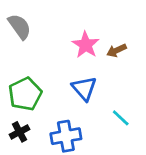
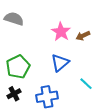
gray semicircle: (20, 26) -> (14, 19), turned -36
blue triangle: (84, 88) -> (60, 63), turned 30

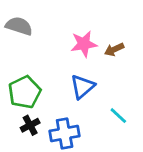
pink star: (61, 32) -> (84, 44), turned 30
black cross: (14, 94) -> (30, 125), moved

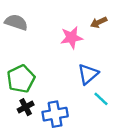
brown arrow: (114, 49) -> (99, 22), moved
blue triangle: (82, 87) -> (88, 74), moved

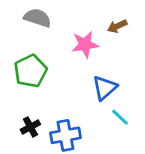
gray semicircle: (16, 22) -> (37, 18), moved
green pentagon: (21, 79) -> (30, 71), moved

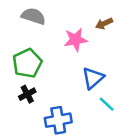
black cross: (30, 127) -> (27, 94), moved

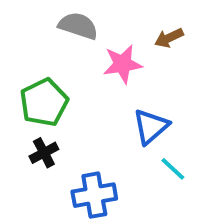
gray semicircle: (33, 16) -> (78, 26), moved

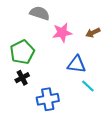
brown arrow: (169, 38) -> (93, 33), moved
blue triangle: (151, 127) -> (77, 64), turned 48

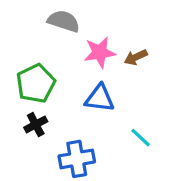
brown arrow: (93, 33) -> (136, 57), moved
blue triangle: (77, 64) -> (100, 98), moved

